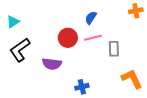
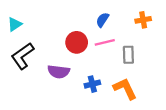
orange cross: (136, 11) -> (143, 20), moved
orange L-shape: (132, 79) -> (125, 89), moved
blue cross: (82, 87) -> (92, 84), moved

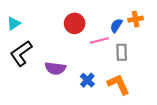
blue semicircle: (103, 20) -> (116, 26), moved
red circle: (77, 42) -> (75, 23), moved
blue cross: (92, 84) -> (87, 80), turned -32

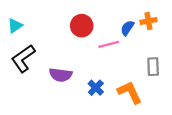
gray rectangle: (122, 52) -> (153, 67), moved

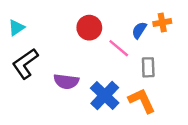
pink line: (109, 44) -> (119, 48), turned 54
gray rectangle: (153, 67) -> (148, 67), moved
blue cross: (96, 88) -> (105, 96), size x1.6

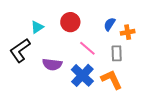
orange cross: (162, 23) -> (128, 32), moved
cyan triangle: (16, 28) -> (37, 27), moved
pink line: (119, 48) -> (87, 48), moved

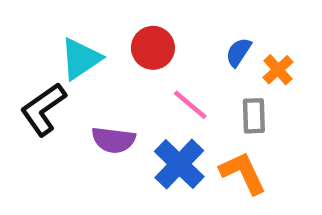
cyan triangle: (37, 27) -> (81, 59), size x1.5
orange cross: (128, 32) -> (278, 70), turned -32

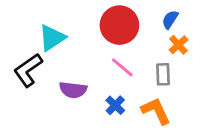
red circle: (153, 48) -> (119, 25), moved, size x1.4
blue semicircle: (238, 52) -> (170, 19), moved
blue cross: (179, 164) -> (115, 105), size x0.6

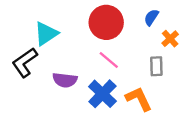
orange cross: (179, 45) -> (170, 39), moved
gray rectangle: (163, 74) -> (156, 66), moved
blue cross: (115, 105) -> (102, 94), size x1.6

